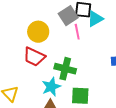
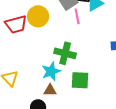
red trapezoid: (34, 57) -> (16, 24), moved, turned -40

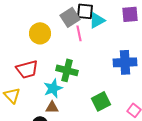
red trapezoid: (16, 24) -> (27, 69), moved
green square: (80, 80) -> (101, 101), moved, turned -30

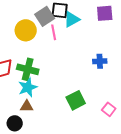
yellow circle: (40, 33) -> (26, 30), moved
blue cross: (125, 62) -> (100, 61), size x0.6
green cross: (67, 70) -> (28, 69), moved

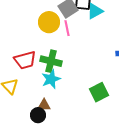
pink line: (54, 32) -> (67, 28), moved
brown triangle: (27, 106) -> (44, 105), moved

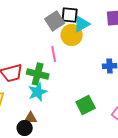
yellow circle: (49, 22) -> (72, 35), moved
pink line: (67, 28) -> (54, 54), moved

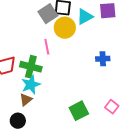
cyan triangle: (82, 24) -> (85, 17), moved
green square: (86, 105) -> (79, 111), moved
brown triangle: (31, 118) -> (26, 100), moved, turned -40

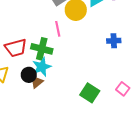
green square: (79, 111) -> (90, 93), turned -30
black circle: (18, 121) -> (29, 75), moved

